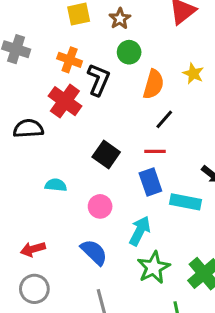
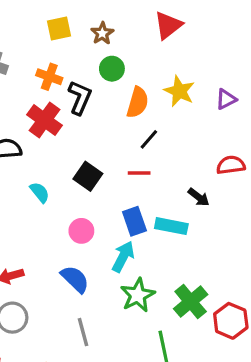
yellow star: (193, 74) -> (179, 91), size x1.4
blue rectangle: (150, 182) -> (134, 221), moved
cyan semicircle: (56, 185) -> (40, 192), moved, turned 45

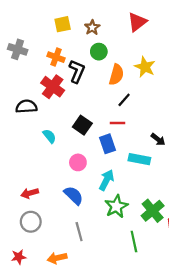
blue rectangle: (134, 221) -> (108, 144), moved

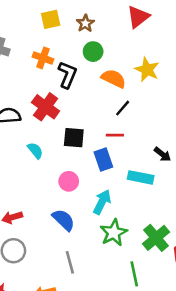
orange semicircle: (116, 75) -> (114, 79), turned -80
red cross: (53, 87) -> (46, 107), moved
black square: (82, 125) -> (74, 138), turned -30

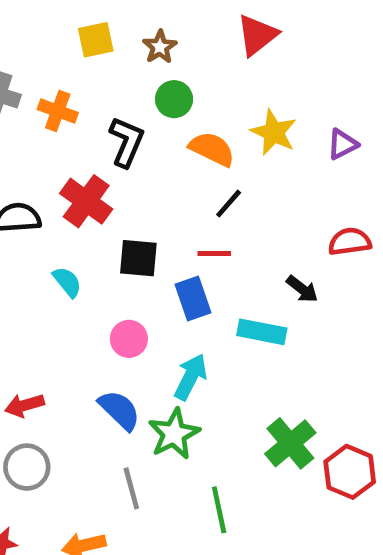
orange cross: (43, 58) -> (58, 111), moved
green star: (114, 233) -> (174, 434), moved
green line: (134, 274) -> (219, 510), moved

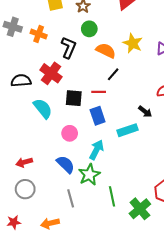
red line: (214, 253) -> (99, 92), moved
cyan semicircle: (67, 282) -> (43, 108), size x1.5
cyan rectangle: (262, 332) -> (128, 130), turned -30
green cross: (290, 443) -> (140, 209), moved
green line: (219, 510) -> (112, 196), moved

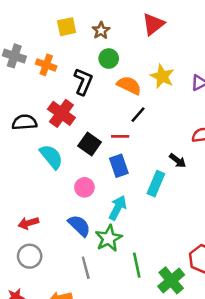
black square: (74, 98) -> (90, 144), turned 30
cyan rectangle: (128, 130) -> (156, 184), turned -48

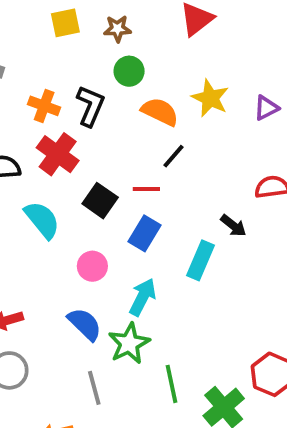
brown star: (101, 30) -> (117, 29), turned 30
orange cross: (46, 65) -> (44, 106), moved
blue rectangle: (119, 166) -> (145, 233), turned 50

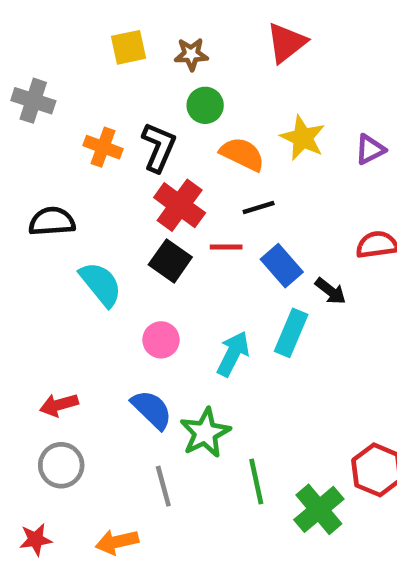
red cross: (58, 154) -> (180, 205), moved
black line: (173, 156) -> (259, 207), turned 32
blue rectangle: (145, 233) -> (282, 266), moved, turned -72
cyan arrow: (143, 297) -> (233, 354), moved

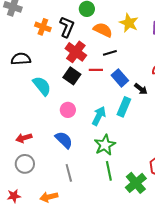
green star: (205, 433) -> (105, 145), moved

